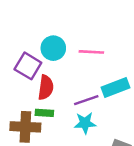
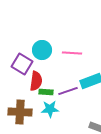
green rectangle: (44, 113) -> (46, 92), moved
cyan star: (85, 123) -> (50, 109), moved

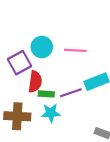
purple square: (22, 64) -> (19, 63), turned 30

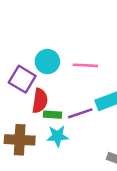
purple square: (19, 63) -> (22, 79), turned -30

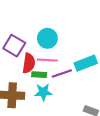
cyan circle: (47, 62) -> (47, 38), moved
pink line: (85, 65) -> (47, 60), moved

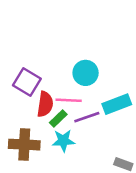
cyan circle: (47, 38) -> (86, 73), moved
green rectangle: (39, 75) -> (58, 119), turned -48

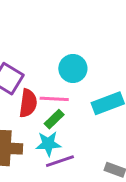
purple line: (87, 117) -> (60, 161), moved
green rectangle: (58, 119) -> (54, 119), moved

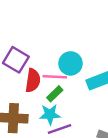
cyan circle: (73, 68) -> (70, 63), moved

